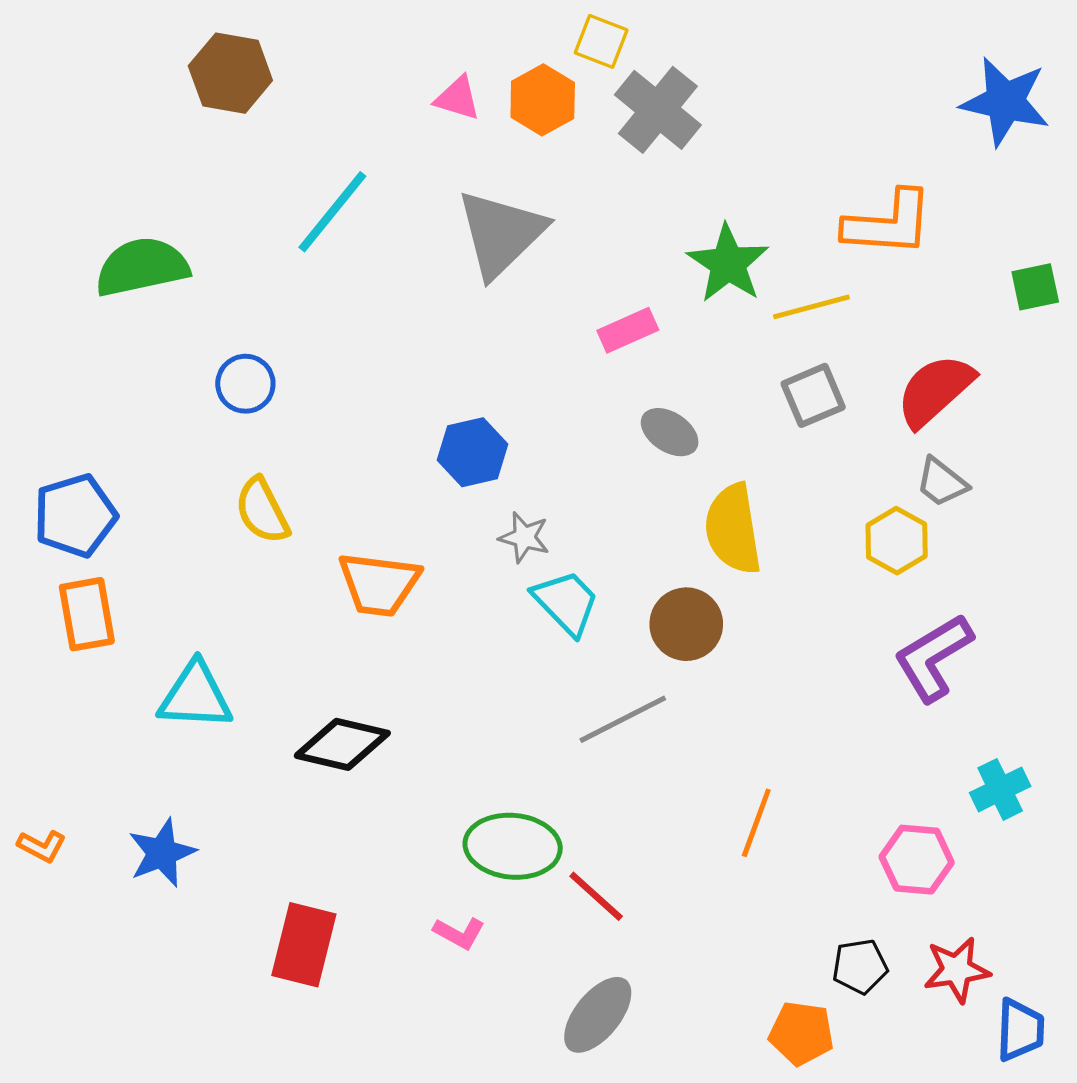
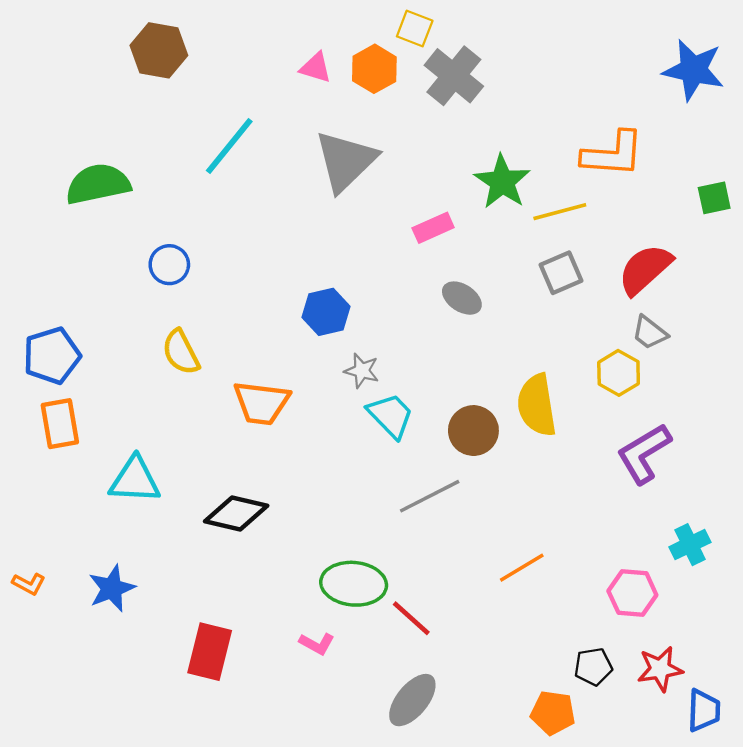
yellow semicircle: (733, 529) -> (537, 405), moved
orange line: (756, 823) -> (522, 568), turned 39

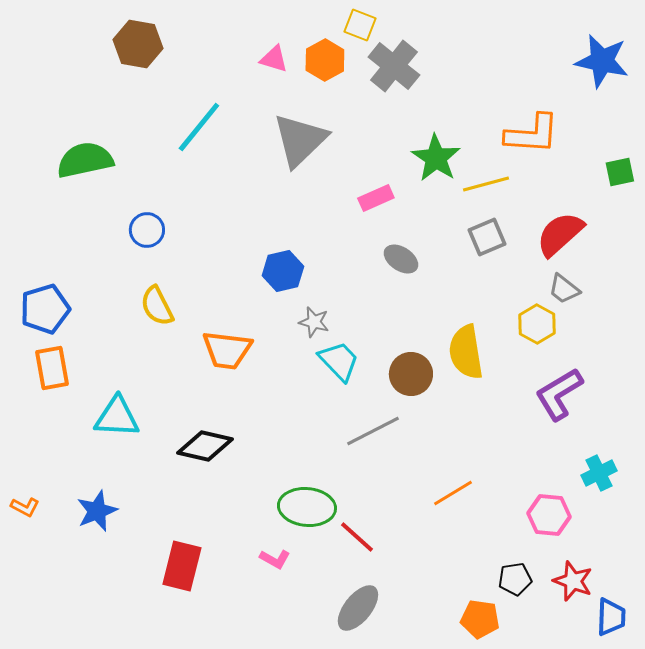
red star: (660, 669) -> (573, 581), turned 30

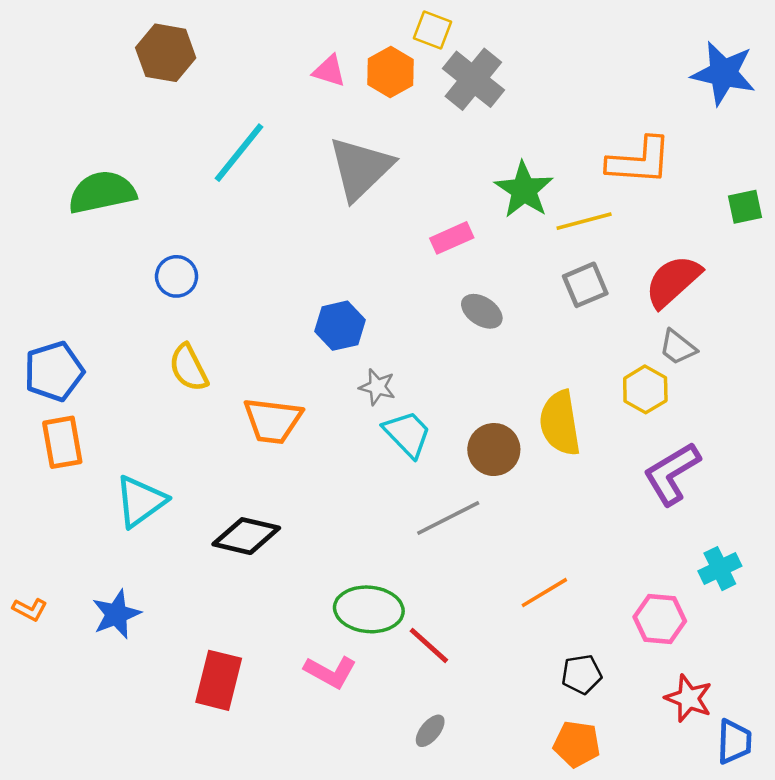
cyan triangle: (117, 417) -> (140, 501), turned -39
pink L-shape: (275, 559) -> (330, 672), size x1.4
black pentagon: (515, 579) -> (582, 674), moved
gray ellipse: (358, 608) -> (430, 731), size x0.6

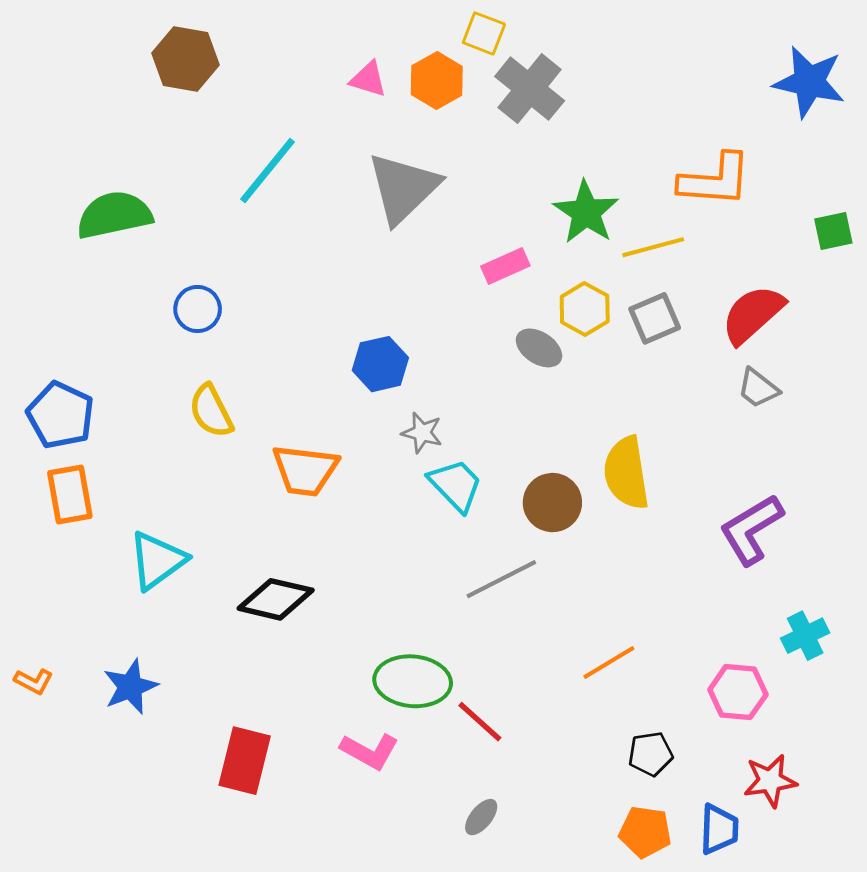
blue pentagon: (54, 371) -> (60, 415), turned -30
yellow hexagon: (645, 389) -> (585, 309), moved
red star: (689, 698) -> (770, 781), turned -30
blue trapezoid: (734, 742) -> (719, 829), moved

